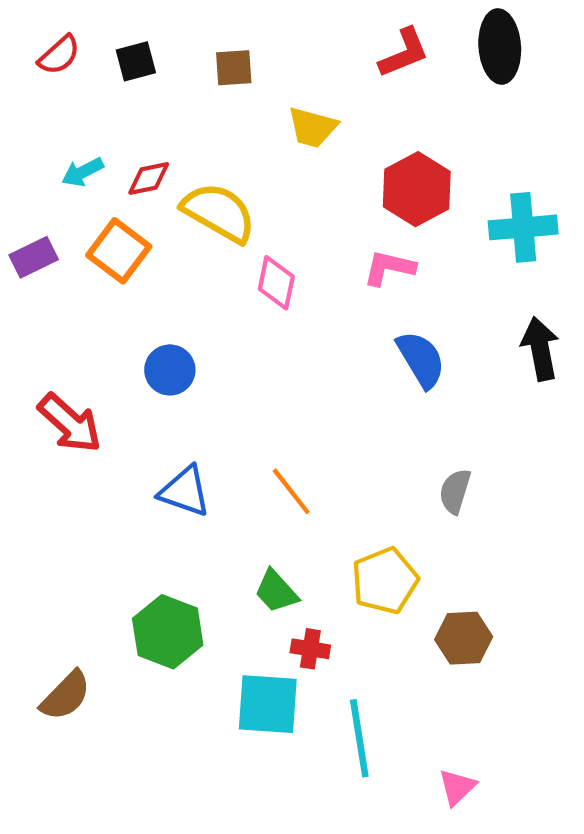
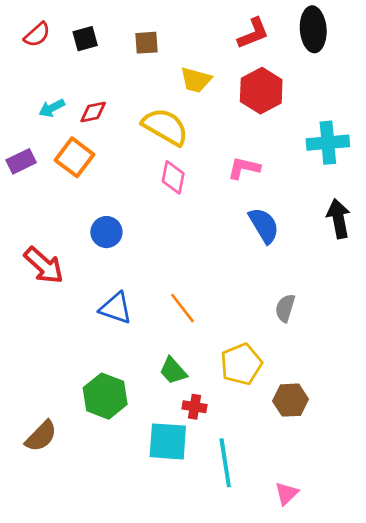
red hexagon: (417, 189) -> (261, 91), moved
yellow semicircle: (219, 212) -> (165, 127), moved

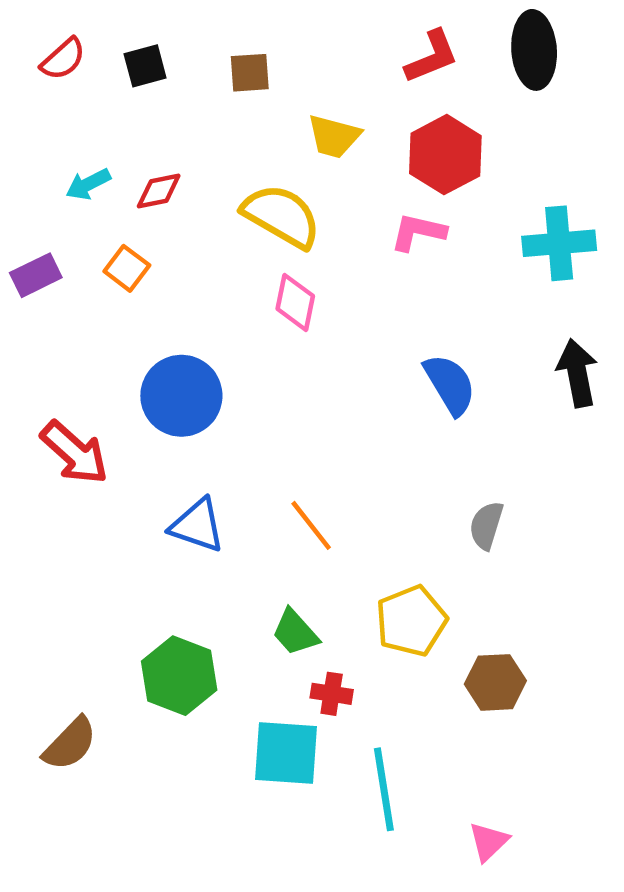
orange square: (74, 157) -> (127, 268), size x0.7
pink L-shape: (244, 168) -> (418, 232), moved
blue circle: (106, 232) -> (181, 396), size x1.5

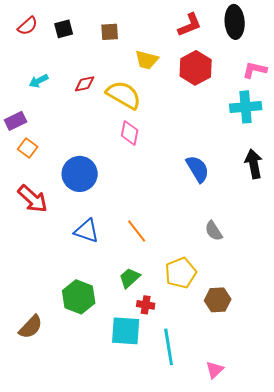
red diamond: (159, 191) -> (85, 84), moved
pink L-shape: (418, 232) -> (255, 70), moved
orange square: (127, 268) -> (28, 148), moved
gray semicircle: (486, 525) -> (214, 231), turned -50
green trapezoid: (295, 632) -> (130, 278), turned 90

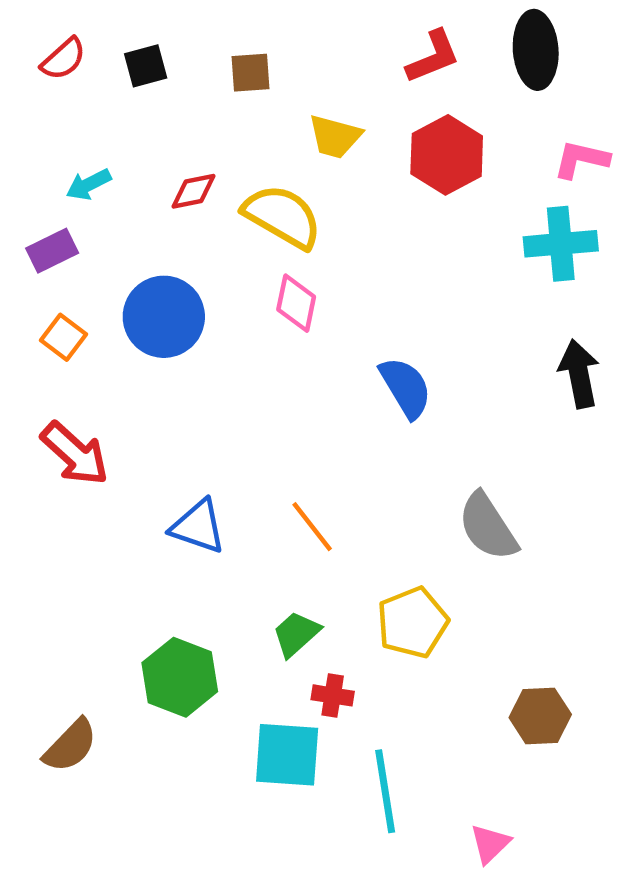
purple rectangle: (16, 121) -> (52, 251), moved
blue semicircle: (198, 169) -> (406, 387), moved
blue circle: (80, 174) -> (164, 317), moved
gray semicircle: (214, 231) -> (488, 527), size x1.5
brown hexagon: (218, 300) -> (540, 716), moved

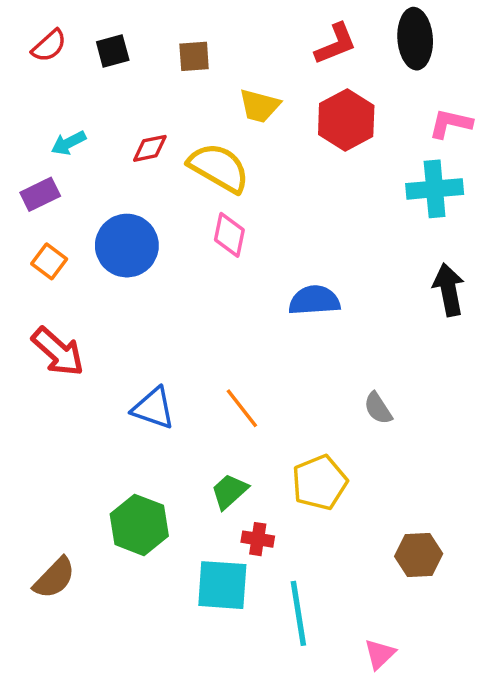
blue semicircle: (406, 387) -> (314, 300), turned -63
gray semicircle: (488, 527) -> (378, 408), size x0.6

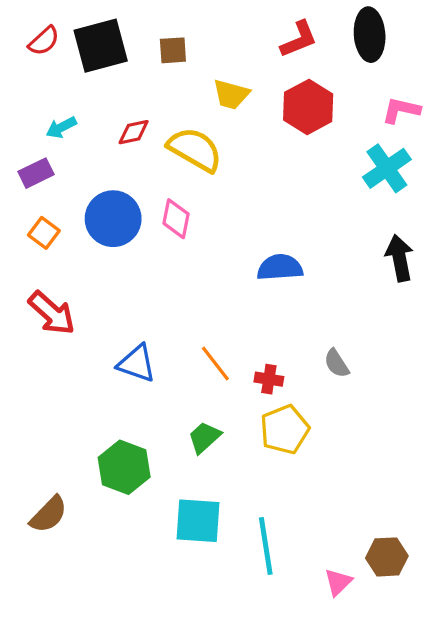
black square: (113, 51) -> (101, 46), size x1.8
cyan cross: (435, 189) -> (387, 168), turned -30
pink diamond: (229, 235) -> (176, 219), moved
red cross: (258, 539) -> (269, 379), moved
brown hexagon: (419, 555) -> (387, 557), moved

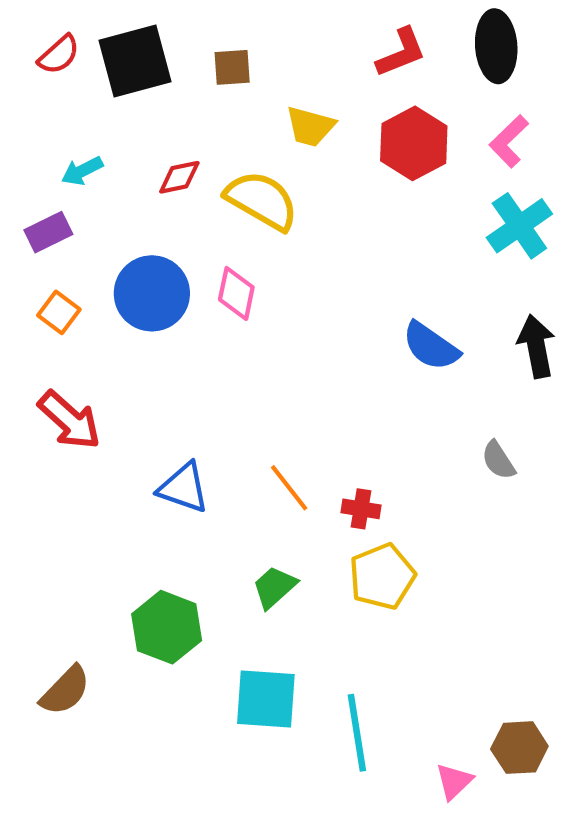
pink L-shape: (401, 110) -> (509, 141), moved, turned -57
blue semicircle: (280, 267) -> (431, 346), moved, turned -141
gray semicircle: (337, 363) -> (498, 460), moved

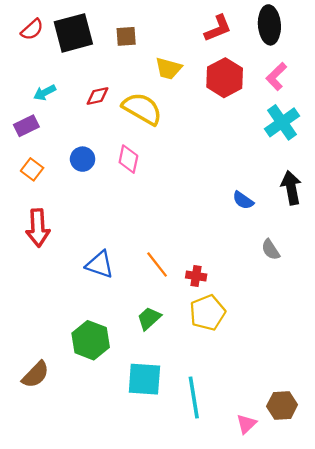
blue circle: (152, 293) -> (83, 159), size x0.6
blue semicircle: (431, 346) -> (243, 200), moved, size x0.7
red arrow: (69, 420) -> (38, 228), turned 45

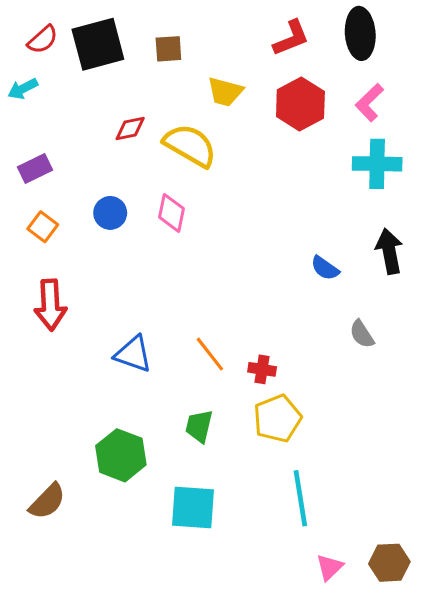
cyan arrow: (45, 93) -> (23, 89), moved
cyan cross: (282, 122) -> (377, 164), turned 36
green trapezoid: (149, 318) -> (199, 426), turned -35
cyan line: (194, 398) -> (300, 498), moved
brown hexagon: (282, 406) -> (389, 563), moved

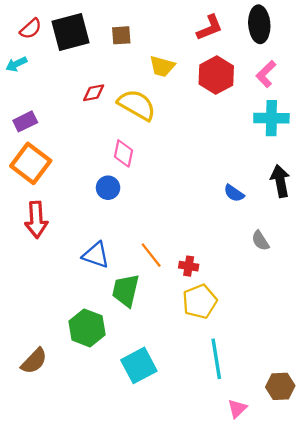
blue circle: (110, 213) -> (108, 188), moved
orange square: (43, 227) -> (31, 163), size x1.8
green trapezoid: (199, 426) -> (126, 290), moved, size x1.4
cyan square: (193, 507) -> (139, 365), turned -32
brown hexagon: (389, 563) -> (280, 386), moved

